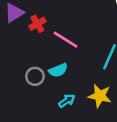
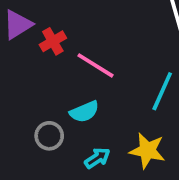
gray circle: (35, 76) -> (49, 136), moved

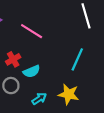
red cross: (53, 41) -> (13, 59), moved
pink line: (95, 65) -> (32, 31), moved

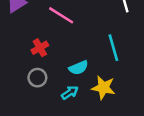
cyan line: (77, 59) -> (113, 48), turned -40
cyan semicircle: (32, 71) -> (79, 68), moved

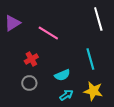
yellow star: (103, 88) -> (93, 91), moved
cyan arrow: (70, 93) -> (66, 95), moved

